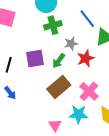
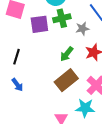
gray star: (71, 44) -> (82, 29), moved
purple square: (35, 59) -> (39, 24), moved

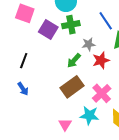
purple square: (39, 24) -> (48, 30), turned 36
gray star: (82, 29) -> (89, 44), moved

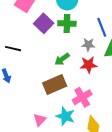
gray star: (89, 44) -> (88, 45), moved
black line: (24, 61) -> (13, 49), turned 70

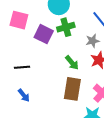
green arrow: (62, 59) -> (72, 63), turned -77
brown rectangle: (55, 84) -> (72, 89), turned -40

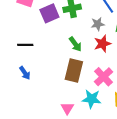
purple square: (44, 34) -> (49, 13), turned 36

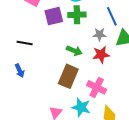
green arrow: (75, 44) -> (74, 51), turned -42
pink cross: (104, 77) -> (97, 87), turned -30

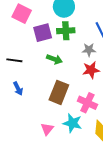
green arrow: (74, 51) -> (54, 59), moved
blue arrow: (20, 71) -> (18, 89), moved

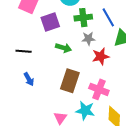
green cross: (66, 31) -> (83, 18), moved
gray star: (89, 50) -> (88, 39), moved

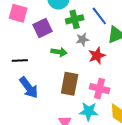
blue arrow: (29, 79) -> (29, 88), size x1.6

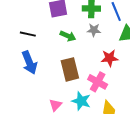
red star: (97, 56) -> (110, 58), moved
brown rectangle: (70, 84) -> (70, 69), turned -40

